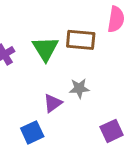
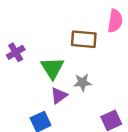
green triangle: (45, 49) -> (52, 68), moved

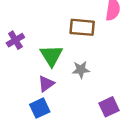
purple triangle: (59, 96) -> (46, 84), moved

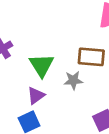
brown rectangle: (82, 27) -> (91, 57), moved

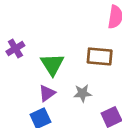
gray star: (73, 80) -> (83, 93), moved

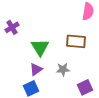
purple cross: (15, 49) -> (12, 27), moved

